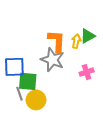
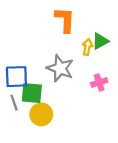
orange L-shape: (57, 41) -> (65, 20), moved
gray line: (19, 94) -> (14, 103), moved

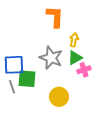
green triangle: (100, 41) -> (75, 58), moved
yellow circle: (41, 114) -> (59, 97), moved

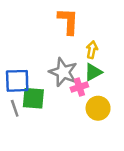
pink cross: (84, 70) -> (79, 87), moved
yellow circle: (59, 97) -> (98, 108), moved

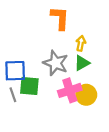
pink cross: (79, 87) -> (70, 90), moved, size x1.5

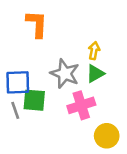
orange L-shape: (60, 18) -> (37, 24), moved
yellow circle: (86, 95) -> (107, 136), moved

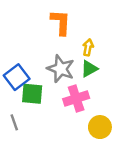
orange L-shape: (37, 24) -> (61, 22), moved
blue square: (18, 82) -> (17, 77), turned -35
gray line: (15, 110) -> (14, 122), moved

